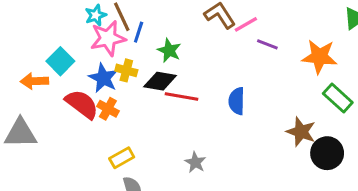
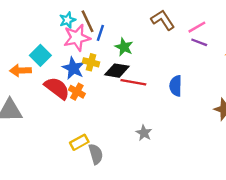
pink line: (246, 24) -> (197, 27), moved
yellow rectangle: (122, 158) -> (79, 142), moved

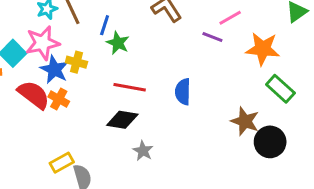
pink line: (197, 27) -> (230, 18), moved
blue line: (100, 33) -> (105, 25), moved
pink star: (77, 38) -> (42, 43), moved
black diamond: (117, 71) -> (122, 120), moved

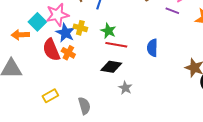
green star: (118, 43) -> (108, 31), moved
red semicircle: (34, 95) -> (51, 50), turned -150
yellow rectangle: (62, 163) -> (50, 96), moved

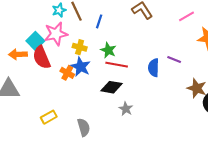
purple line: (172, 11) -> (174, 59), moved
blue star: (65, 33) -> (81, 67), moved
red semicircle: (51, 50) -> (42, 57), moved

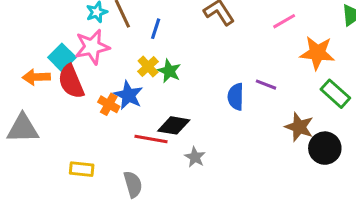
yellow cross: (80, 47) -> (148, 66), moved, turned 32
red line: (117, 65) -> (151, 139), moved
yellow rectangle: (49, 117) -> (82, 169), turned 35

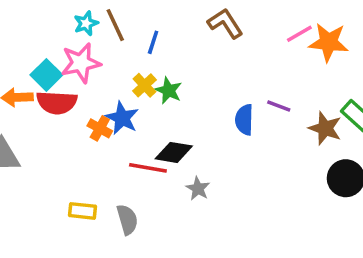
orange star: (317, 53) -> (329, 42), moved
red semicircle: (71, 82) -> (57, 103), turned -64
brown star: (299, 127) -> (325, 128), moved
yellow rectangle: (82, 169) -> (83, 211), moved

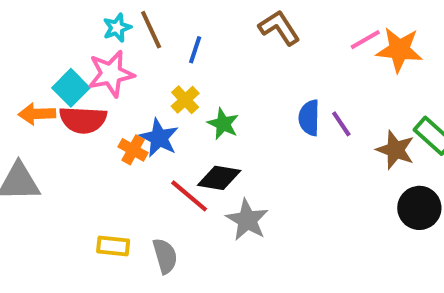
green star: (169, 90) -> (223, 124), moved
purple line: (279, 106) -> (341, 124), turned 35
blue semicircle: (244, 120) -> (309, 118), moved
red line: (148, 168) -> (189, 196), turned 30
gray star: (198, 189) -> (247, 220), size x1.5

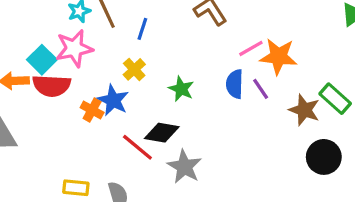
pink line: (365, 40) -> (251, 48), moved
orange star: (399, 50) -> (278, 57), moved
green star: (223, 124) -> (181, 89), moved

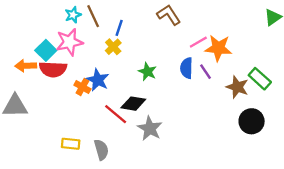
yellow cross: (134, 69) -> (113, 47), moved

